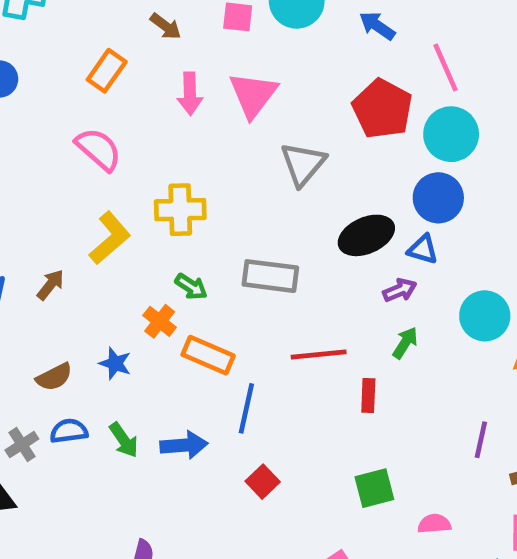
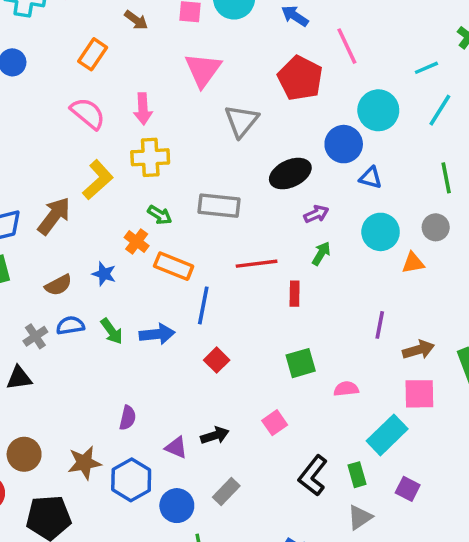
pink arrow: (190, 94) -> (143, 109), moved
cyan circle: (451, 134) -> (378, 110), moved
blue triangle: (423, 249) -> (371, 178), moved
brown arrow: (50, 285) -> (54, 216), size x1.6

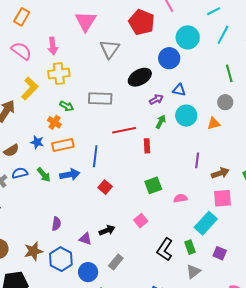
blue triangle: (371, 178) -> (179, 90), moved
cyan circle: (381, 232) -> (186, 116), moved
orange rectangle: (174, 266) -> (63, 145), moved, turned -30

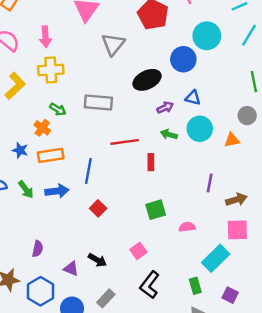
green arrow: (161, 122) -> (169, 134), turned -104
black arrow: (107, 230) -> (97, 260), turned 49
black L-shape: (165, 249) -> (150, 285), moved

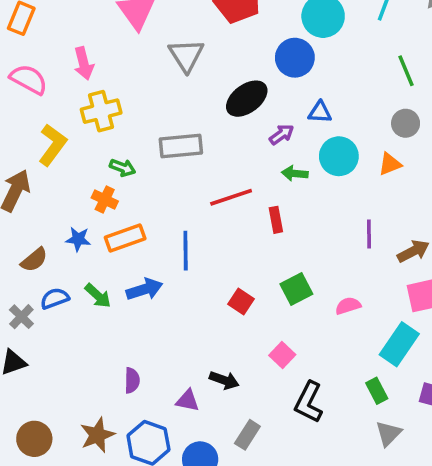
red square: (98, 208) -> (241, 301), moved

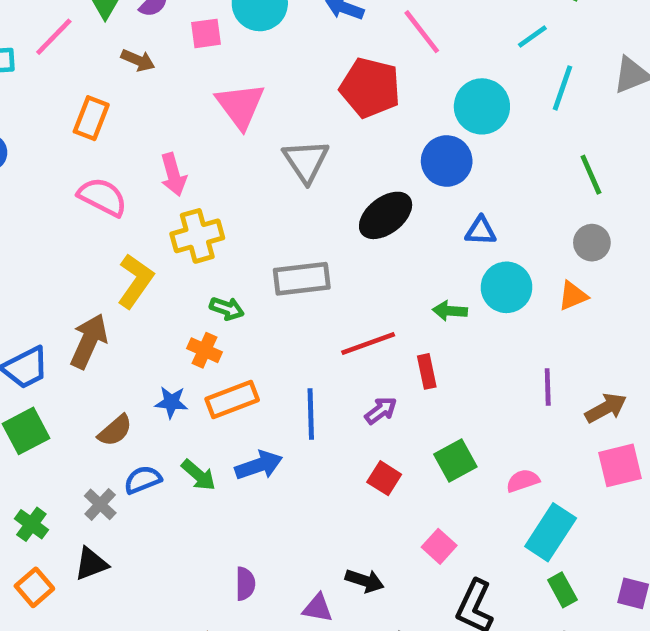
purple arrow: (281, 134) -> (381, 410), moved
cyan rectangle: (399, 344) -> (551, 532), moved

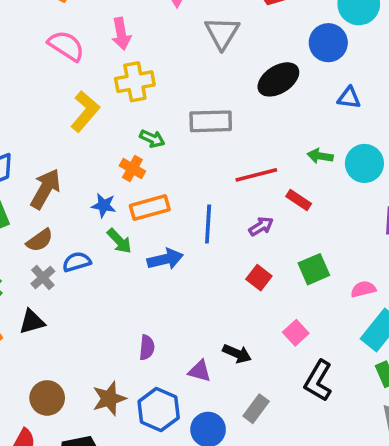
cyan circle: (507, 287) -> (364, 163), moved
brown arrow: (89, 341) -> (45, 189), moved
red rectangle: (427, 371) -> (299, 200), turned -50
brown semicircle: (115, 430) -> (40, 240), moved
green arrow: (199, 475) -> (119, 241), moved

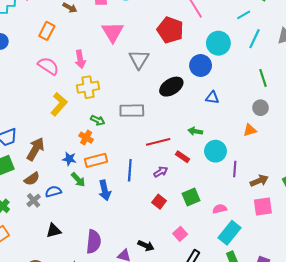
cyan circle: (364, 163) -> (216, 151), moved
blue arrow: (165, 259) -> (105, 190), turned 90
black triangle: (32, 322) -> (54, 231), moved
purple semicircle: (147, 347) -> (94, 242), size x1.6

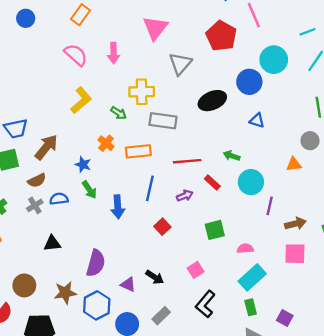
yellow cross: (88, 87) -> (142, 92), moved
green arrow: (98, 120) -> (119, 113), moved
orange rectangle: (96, 160) -> (138, 151), moved
red square: (159, 202) -> (162, 227), moved

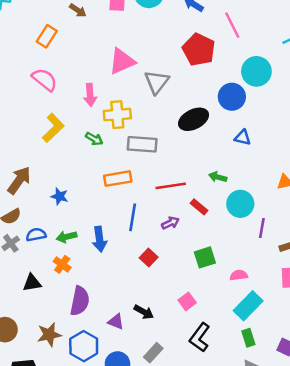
pink triangle: (155, 28) -> (122, 61), moved, turned 32
pink arrow: (113, 53) -> (90, 95), moved
orange cross: (106, 143) -> (62, 264), moved
green arrow: (89, 190) -> (67, 237), moved, turned 114

